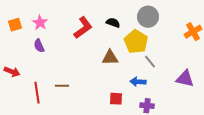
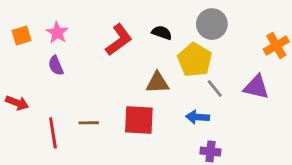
purple triangle: (185, 79) -> (256, 87), moved
red square: (116, 99) -> (139, 120), moved, size x1.6

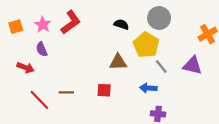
red L-shape: (119, 40) -> (71, 22), moved
red arrow: (17, 103) -> (25, 68), moved
red square: (139, 120) -> (104, 90), size x0.6
red line: (53, 133) -> (39, 100), turned -35

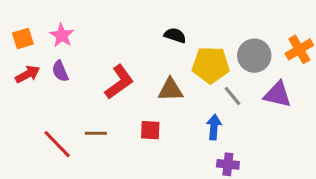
gray circle: (159, 18) -> (254, 56), moved
red L-shape: (71, 22) -> (119, 82), moved
yellow pentagon: (146, 45) -> (211, 65), turned -30
red arrow: (25, 68) -> (28, 74), moved, turned -49
blue arrow: (148, 88) -> (214, 127), turned 91

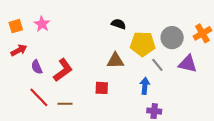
purple semicircle: (60, 71) -> (37, 67), moved
red L-shape: (119, 82) -> (63, 70), moved
brown line: (96, 133) -> (65, 104), moved

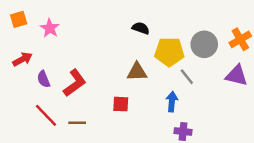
orange square: (16, 26) -> (19, 19), moved
purple triangle: (188, 64) -> (237, 75), moved

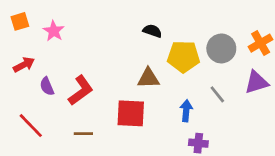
purple triangle: (237, 75) -> (256, 82), turned -30
gray line: (187, 77) -> (217, 94), moved
red square: (121, 104) -> (131, 113), size x1.6
red line: (46, 115) -> (31, 126), moved

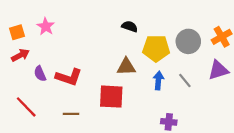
orange square: (20, 21) -> (17, 32), moved
red L-shape: (81, 90) -> (69, 77), turned 55
blue arrow: (186, 111) -> (158, 80), moved

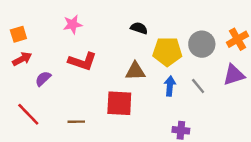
pink star: (46, 26) -> (73, 24), moved, turned 30
purple semicircle: (40, 74) -> (43, 79), turned 70
red L-shape: (69, 77) -> (82, 61), moved

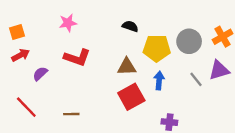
gray line: (198, 86) -> (196, 79), moved
red square: (119, 103) -> (131, 97), moved, turned -32

